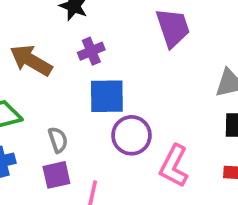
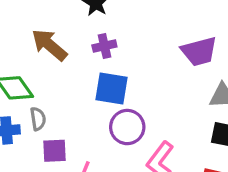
purple trapezoid: (173, 28) -> (199, 51), moved, turned 84
gray semicircle: (58, 140) -> (38, 119), moved

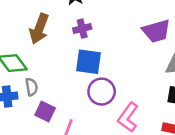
brown arrow: (49, 45) -> (39, 29), turned -108
purple square: (54, 151) -> (45, 111), turned 30

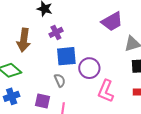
gray semicircle: (32, 87) -> (60, 80), moved
purple circle: (102, 92) -> (89, 68), moved

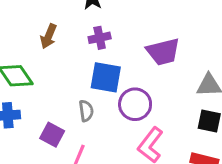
purple trapezoid: (112, 21) -> (163, 52), moved
brown arrow: (24, 40) -> (48, 36), size x0.7

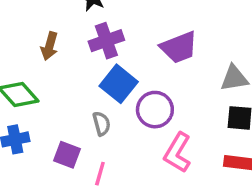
purple cross: (100, 38) -> (106, 41), size x1.4
blue square: (106, 77) -> (119, 84), turned 36

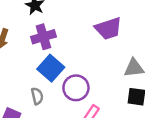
purple trapezoid: (179, 47) -> (108, 28), moved

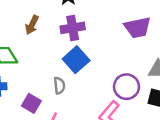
purple circle: (76, 88) -> (126, 87), moved

